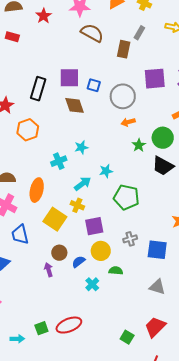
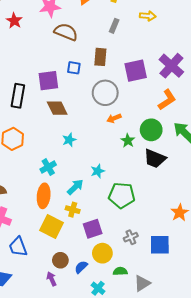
brown rectangle: (124, 49) -> (100, 57), moved
blue square: (94, 85) -> (74, 68), moved
cyan star: (81, 147) -> (69, 140), moved
orange ellipse: (37, 190) -> (44, 196), moved
gray triangle: (157, 287) -> (142, 283), moved, turned -42

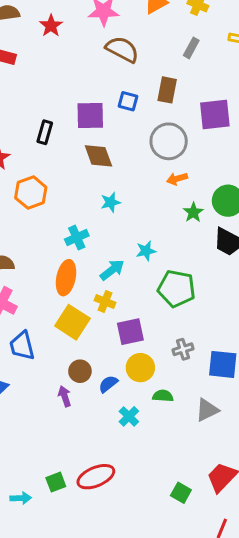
black rectangle: (18, 96) -> (45, 132), size x0.7
gray triangle: (142, 283) -> (207, 410), moved

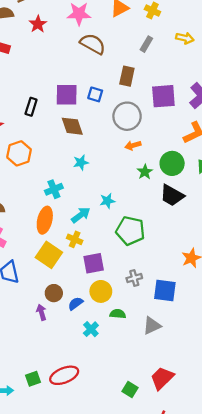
blue square: (128, 101) -> (95, 94), moved

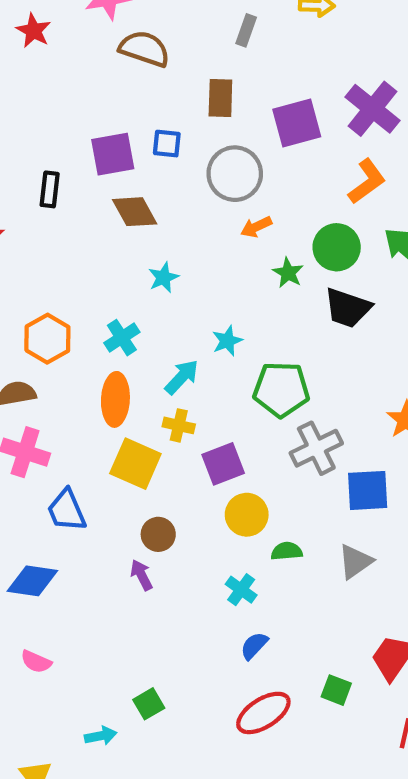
orange hexagon: (19, 153) -> (47, 339), moved
gray cross: (134, 278) -> (316, 448), moved, size x1.6
blue semicircle: (76, 303) -> (254, 646), moved
red ellipse: (64, 375) -> (263, 713), moved

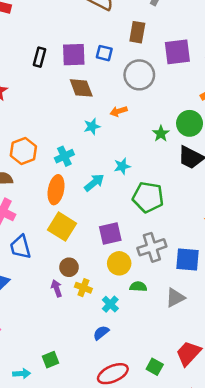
black rectangle: (50, 189) -> (39, 57), moved
orange arrow: (256, 227) -> (119, 111), moved
yellow cross: (179, 425) -> (83, 288), moved
gray cross: (316, 448) -> (152, 247), moved
blue semicircle: (254, 646) -> (101, 333), moved

